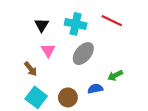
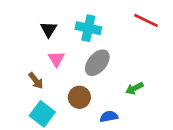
red line: (112, 21) -> (146, 20), moved
blue semicircle: (95, 89) -> (109, 117), moved
brown circle: (68, 97) -> (79, 97), moved

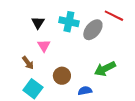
gray ellipse: (97, 63) -> (93, 30), moved
green arrow: (134, 88) -> (105, 69), size x1.5

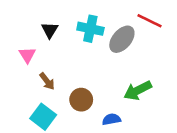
pink triangle: (44, 46) -> (27, 55), moved
brown arrow: (28, 63) -> (47, 81), moved

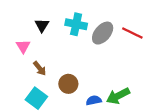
red line: (150, 21) -> (132, 33), moved
green arrow: (138, 90) -> (118, 96), moved

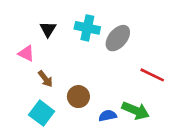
red line: (132, 33) -> (152, 75), moved
pink triangle: (23, 46) -> (26, 53), turned -32
green arrow: (118, 96) -> (136, 111), turned -130

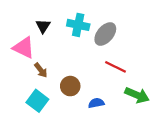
pink triangle: (26, 53) -> (24, 48), size x1.5
red line: (152, 75) -> (115, 67), moved
green arrow: (136, 111) -> (137, 95), moved

